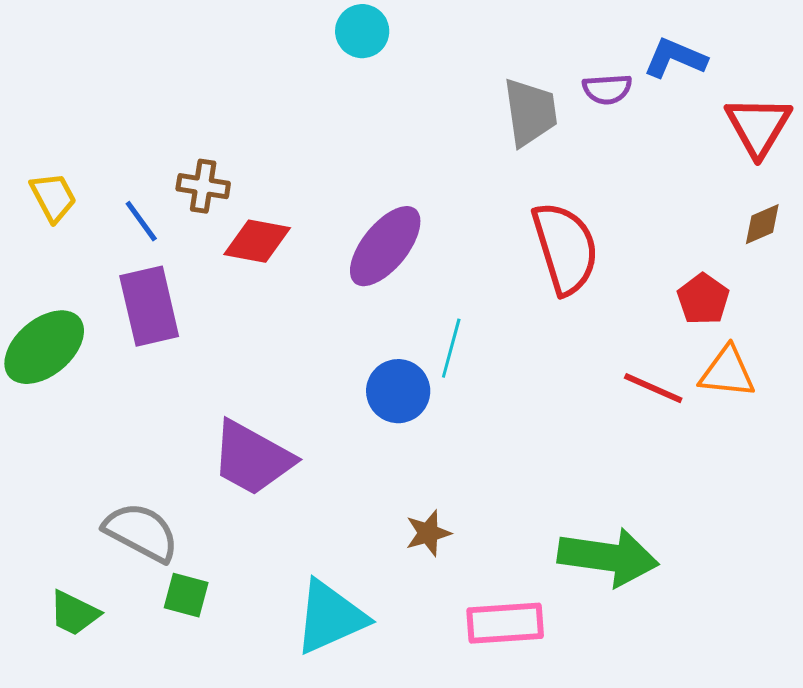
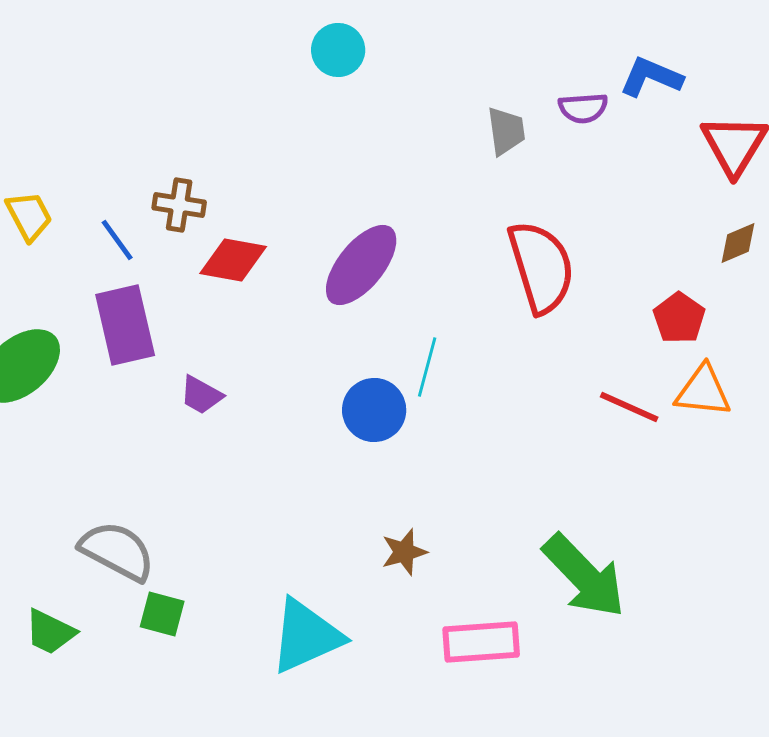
gray trapezoid: (530, 112) -> (506, 131), size x0.7
purple trapezoid: (252, 458) -> (201, 395), moved, size x0.5
green arrow: (608, 557) -> (584, 576), turned 38

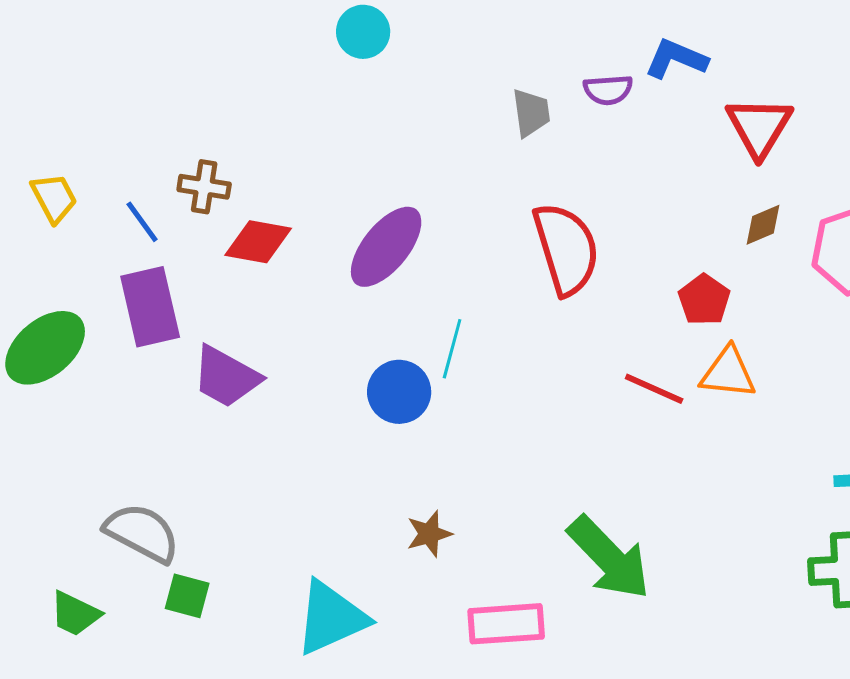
purple trapezoid: (201, 395) -> (226, 377), size x1.6

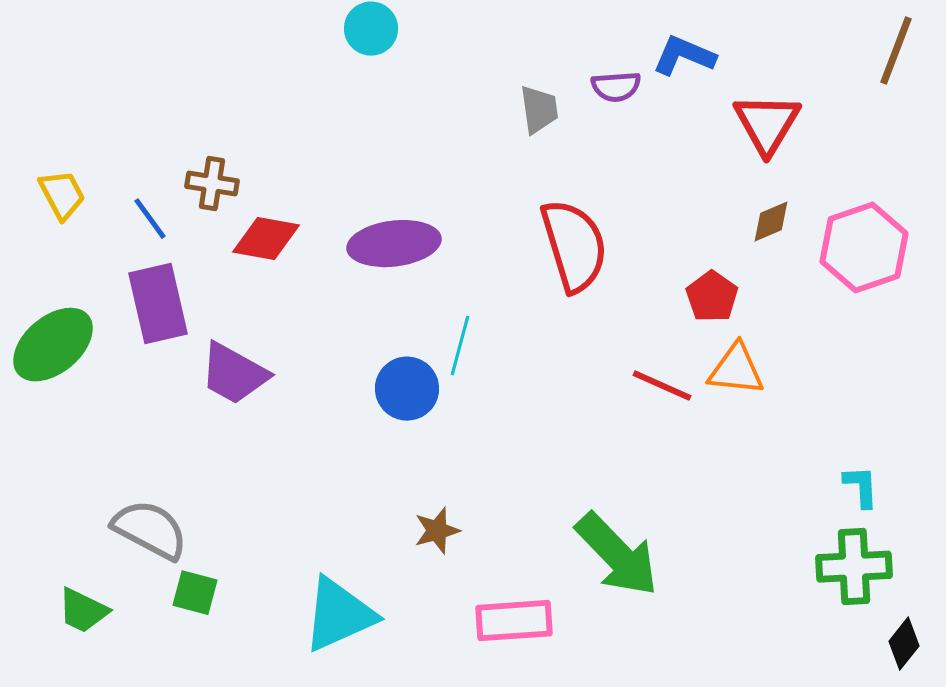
purple ellipse: (386, 247) -> (394, 244), turned 44

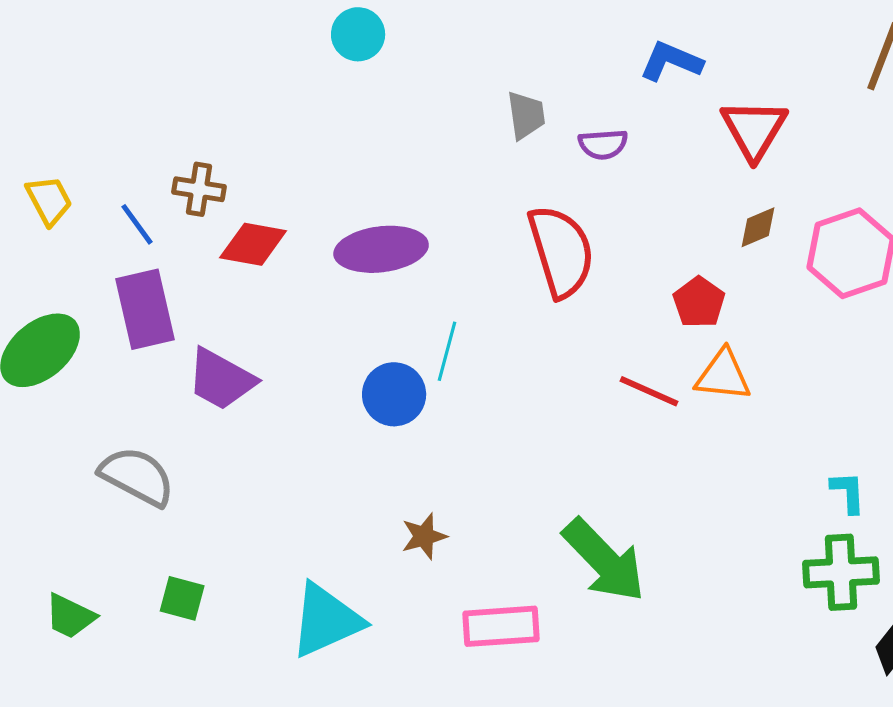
purple semicircle: (616, 87) -> (603, 144), moved
gray semicircle: (150, 530) -> (137, 476), moved

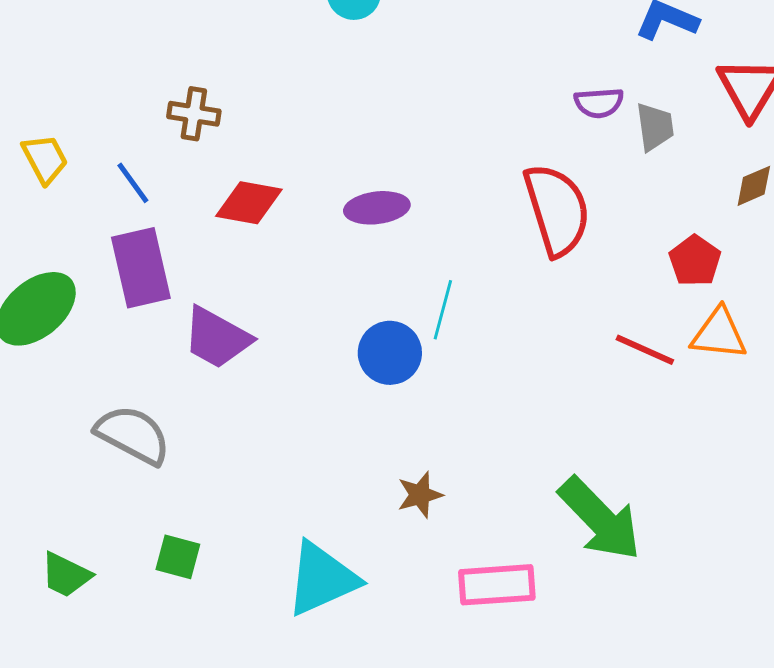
gray trapezoid: (526, 115) -> (655, 127), moved
brown cross: (199, 189) -> (194, 114), moved
purple ellipse: (381, 249) -> (377, 208), size x0.7

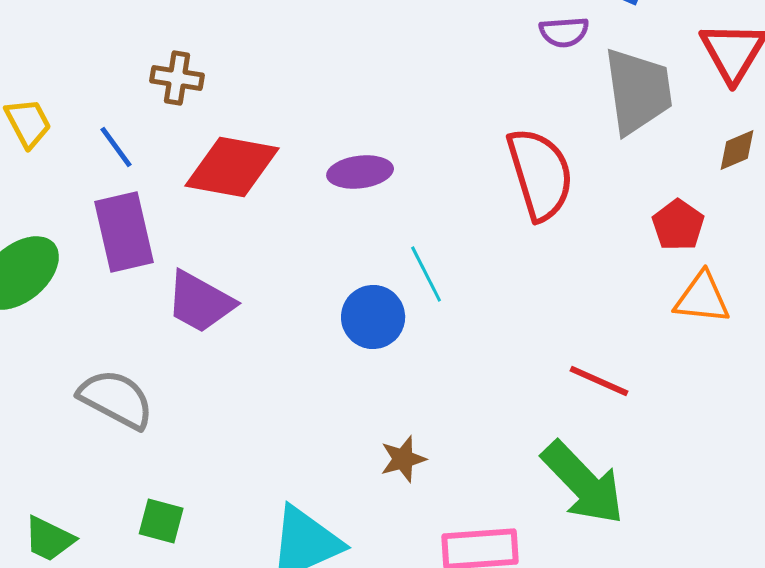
purple semicircle: (599, 103) -> (564, 32), moved
gray trapezoid: (655, 127) -> (638, 91), size x1.8
red diamond: (249, 203) -> (232, 167), size x1.4
cyan line: (443, 310) -> (426, 274), turned -42
red line: (645, 350) -> (599, 381), moved

